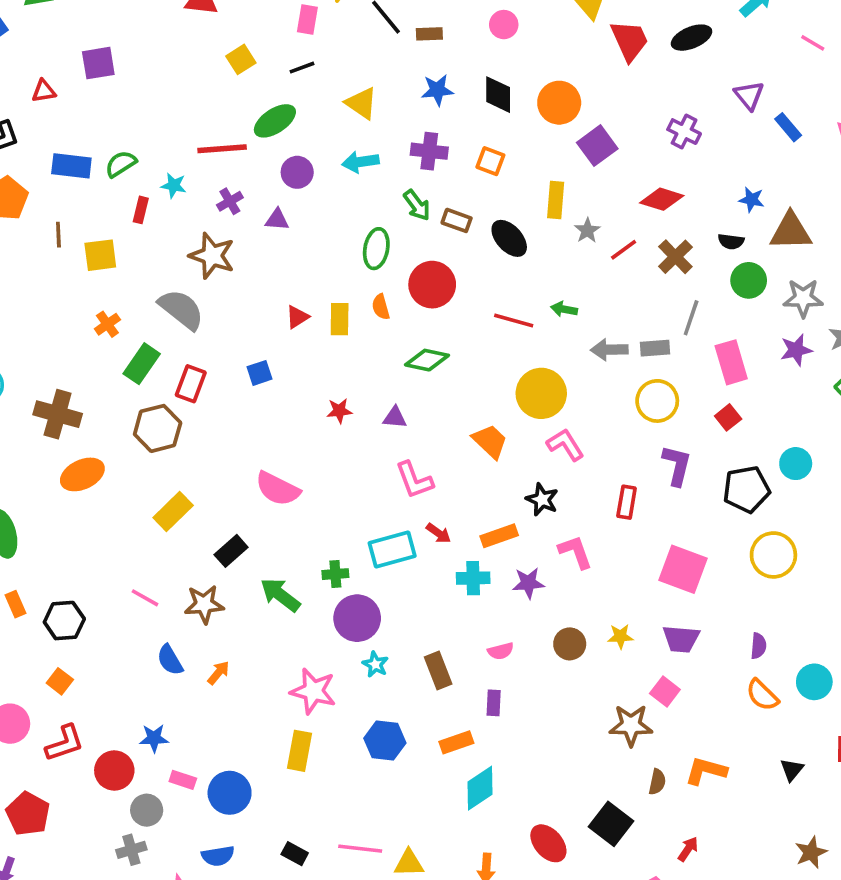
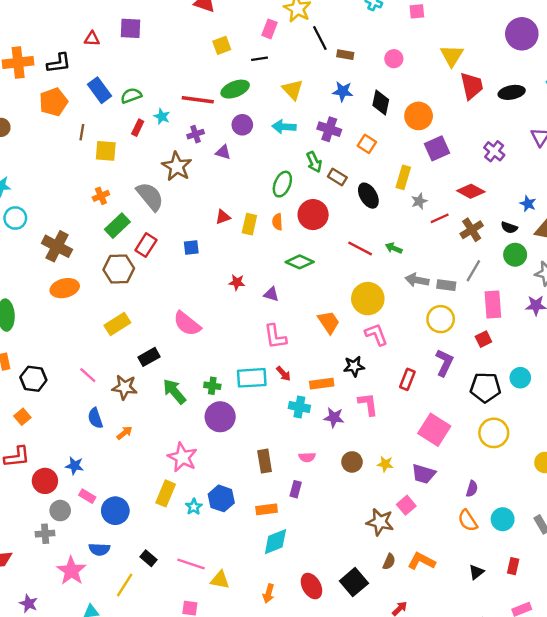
blue rectangle: (71, 166) -> (99, 90), turned 35
black star: (542, 500) -> (354, 366), turned 30
cyan star: (375, 664) -> (194, 507), moved

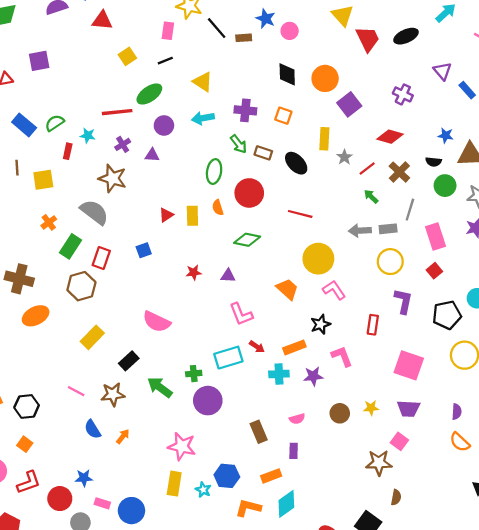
blue star: (343, 91) -> (266, 19), moved, turned 30
green arrow: (394, 248) -> (371, 196), moved, turned 35
orange L-shape: (421, 561) -> (248, 508), moved

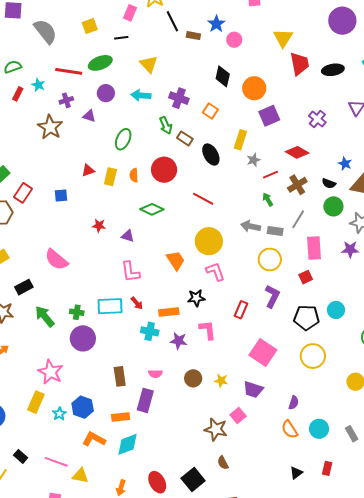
green ellipse: (214, 172) -> (123, 139), moved
gray semicircle: (94, 212) -> (45, 31), moved
purple rectangle: (294, 451) -> (145, 400), size x1.6
brown semicircle: (396, 497) -> (223, 463), turned 128

